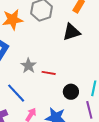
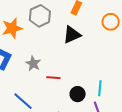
gray star: (29, 66) -> (33, 64), moved

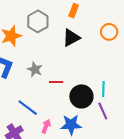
orange circle: (111, 22) -> (109, 32), moved
black circle: (78, 94) -> (81, 96), size x1.5

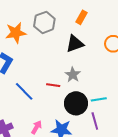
gray star: (35, 69) -> (73, 75), moved
cyan line: (103, 89) -> (99, 99), turned 70
blue line: (28, 108) -> (24, 91), moved

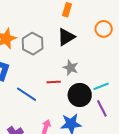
gray hexagon: (44, 22) -> (33, 44), moved

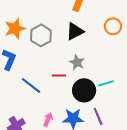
purple line: (102, 108) -> (98, 116), moved

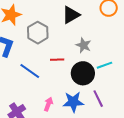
gray hexagon: (41, 35) -> (38, 33), moved
gray star: (77, 62) -> (83, 45), moved

